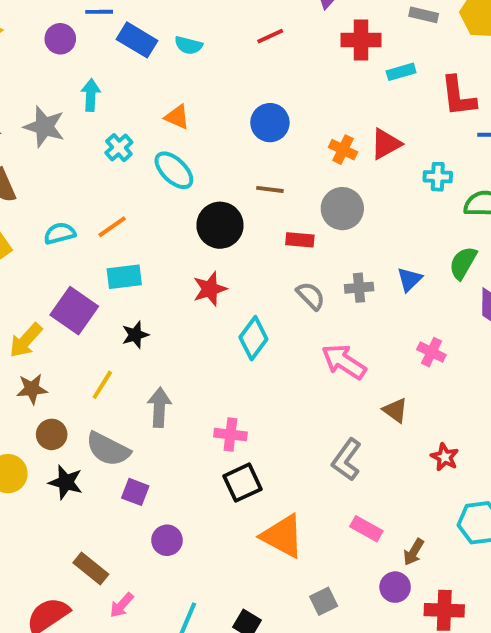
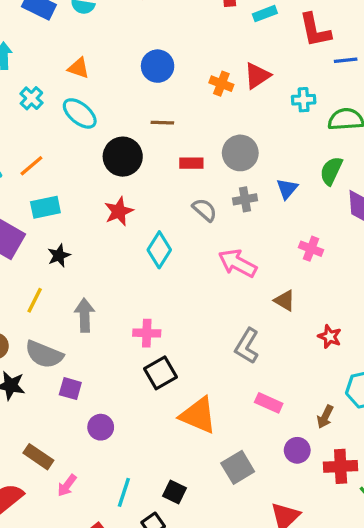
gray circle: (342, 209) -> (240, 153), moved
brown arrow: (414, 552) -> (325, 417), moved
gray square: (324, 601) -> (238, 467), size x1.4

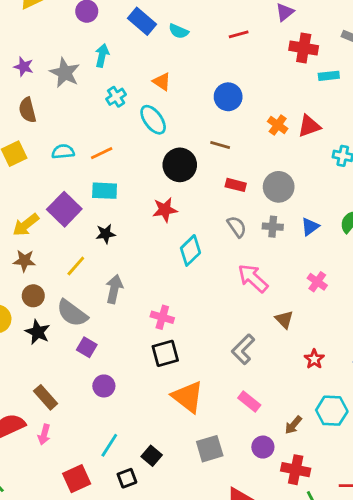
pink arrow: (67, 485) -> (44, 435), moved, turned -36

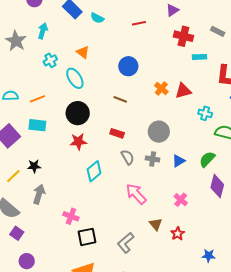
black circle: (180, 165) -> (78, 113), moved
red rectangle: (236, 185) -> (117, 133), moved
black star: (106, 234) -> (34, 166), moved
black square: (165, 353) -> (87, 237), moved
red star: (314, 359) -> (178, 234), moved

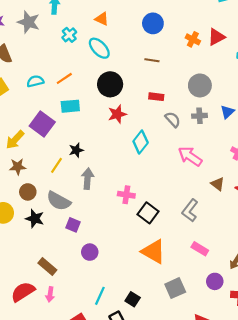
black square: (87, 237) -> (148, 213), turned -30

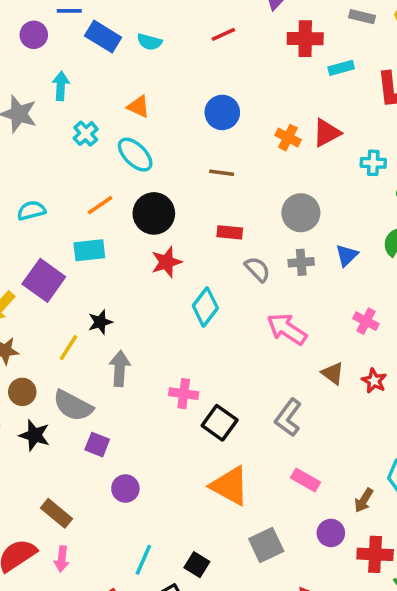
orange line: (64, 78) -> (100, 205), moved

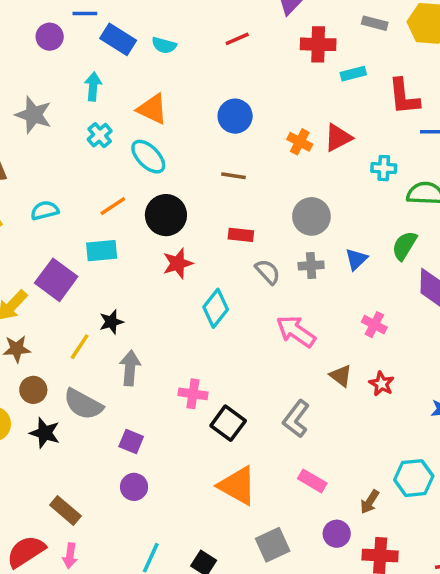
cyan arrow: (61, 86) -> (93, 86), moved
orange triangle: (139, 106) -> (152, 109), size x1.4
purple square: (97, 445) -> (131, 442), moved

